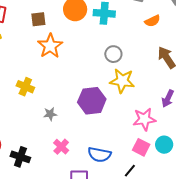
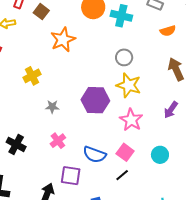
brown square: (38, 19) -> (41, 12), moved, turned 35
yellow cross: (25, 87) -> (32, 76), turned 30
pink star: (144, 119) -> (131, 120), moved, turned 30
pink square: (141, 147) -> (125, 152), moved

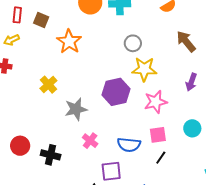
gray star: (52, 107) -> (76, 109), size x1.6
pink star: (131, 120) -> (156, 102), turned -30
pink square: (125, 152) -> (158, 135), turned -30

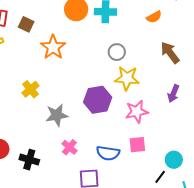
cyan circle: (192, 128) -> (174, 160), moved
black line: (161, 158) -> (160, 177), moved

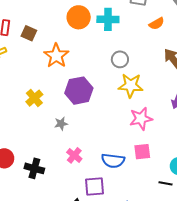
purple hexagon: (98, 100) -> (79, 91), moved
gray star: (57, 115) -> (61, 124), size x0.6
black line: (160, 177) -> (166, 183), turned 64

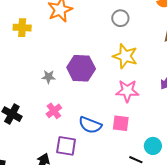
gray circle: (120, 59) -> (120, 18), moved
purple hexagon: (79, 91) -> (81, 68), moved
yellow cross: (34, 98) -> (22, 28), moved, turned 30

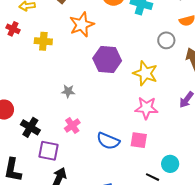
gray circle: (120, 18) -> (166, 40), moved
purple hexagon: (81, 68) -> (107, 59), moved
purple square: (66, 146) -> (49, 151), moved

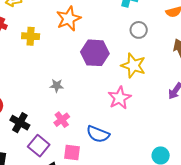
gray circle: (166, 40) -> (139, 30), moved
pink star: (146, 108) -> (120, 98), moved, turned -30
pink square: (139, 140) -> (72, 153), moved
purple square: (49, 151) -> (39, 146), turned 30

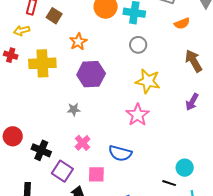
orange star: (69, 19) -> (78, 42), size x0.7
gray circle: (139, 30) -> (138, 45), moved
yellow cross: (31, 36) -> (42, 63), size x1.5
purple hexagon: (95, 53) -> (91, 74), moved

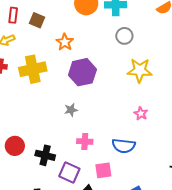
pink star: (138, 115) -> (141, 114), moved, size x0.6
pink cross: (83, 143) -> (85, 141), turned -35

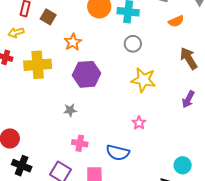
black cross: (45, 155) -> (22, 166), moved

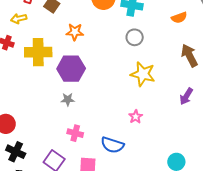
orange star: (73, 42) -> (75, 32), turned 30
purple hexagon: (87, 74) -> (71, 69), moved

